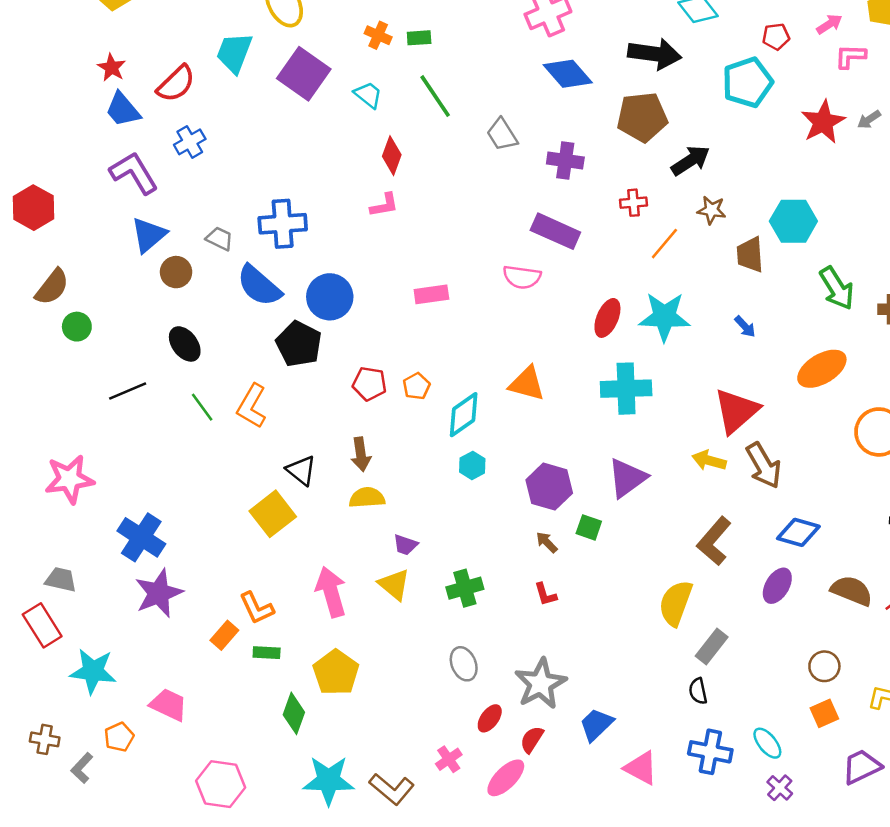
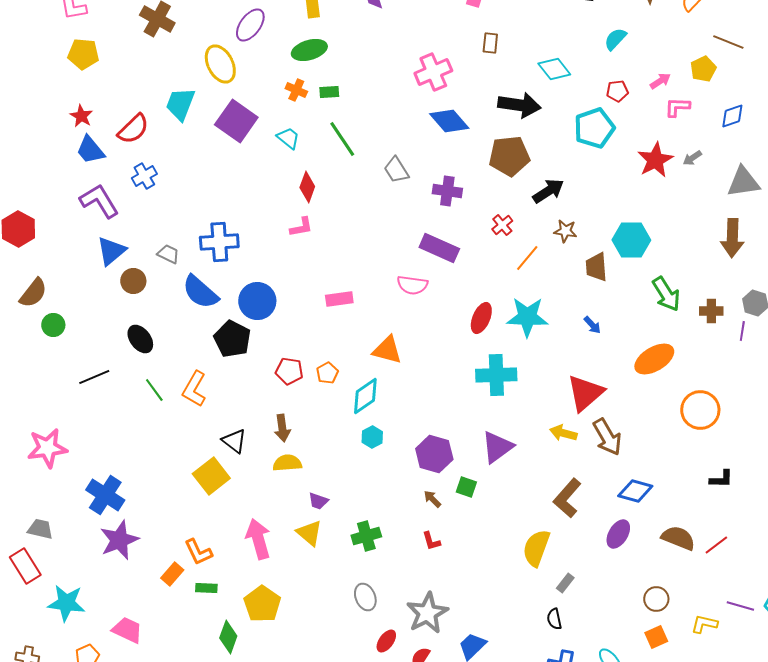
red cross: (633, 203) -> (502, 225), turned -35
orange triangle: (527, 384) -> (387, 350), moved
gray rectangle: (712, 646) -> (565, 583), size x0.7

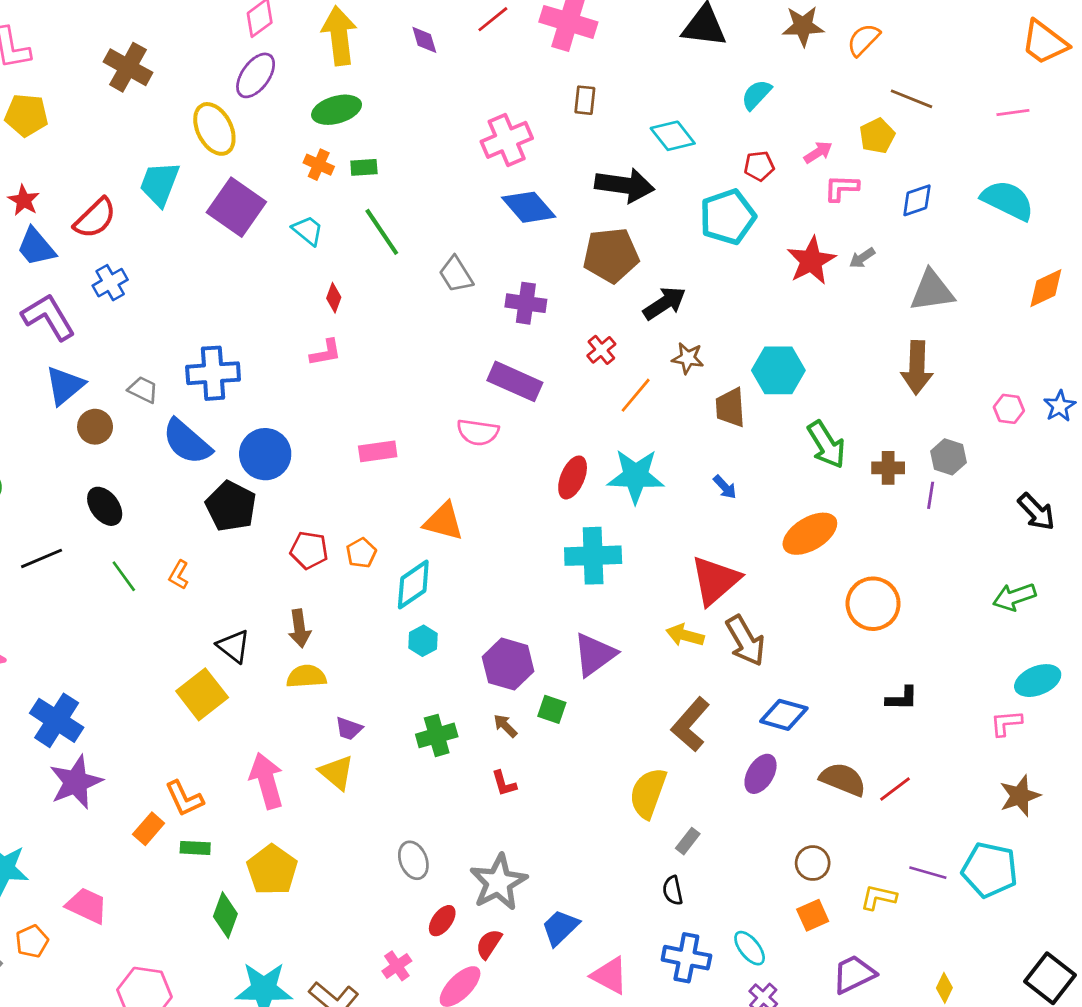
red diamond: (307, 187) -> (334, 298), size x0.7
orange L-shape: (194, 389) -> (179, 575), size x0.6
green cross: (366, 536) -> (437, 735), moved

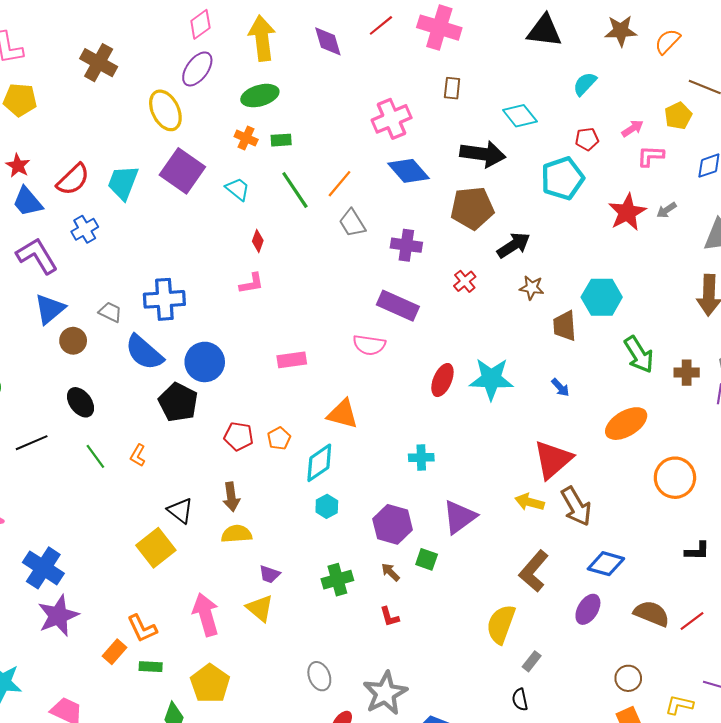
purple diamond: (424, 40) -> (328, 41), size x1.4
cyan trapezoid: (160, 184) -> (123, 183), moved
orange line: (636, 395) -> (340, 184), moved
cyan cross: (593, 556) -> (421, 458), moved, size x0.6

